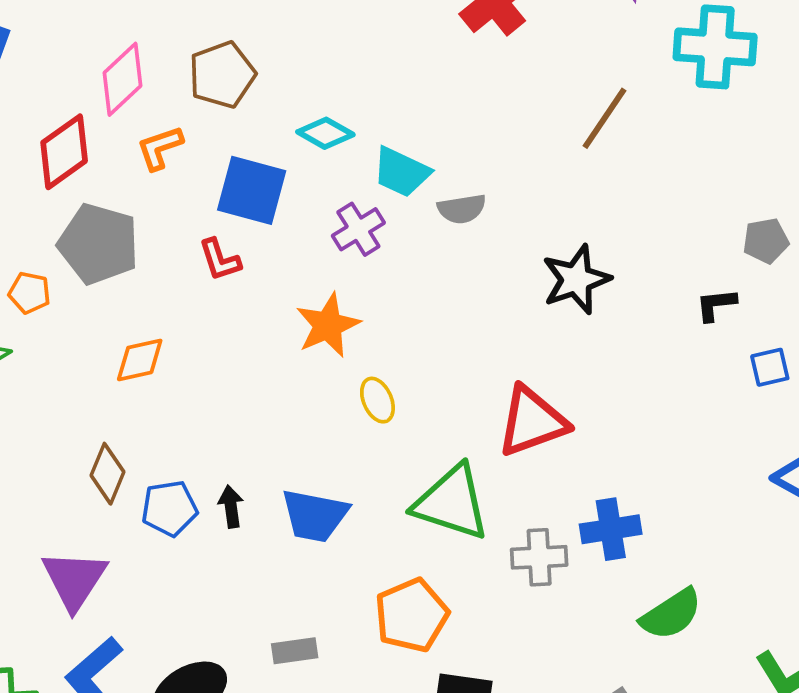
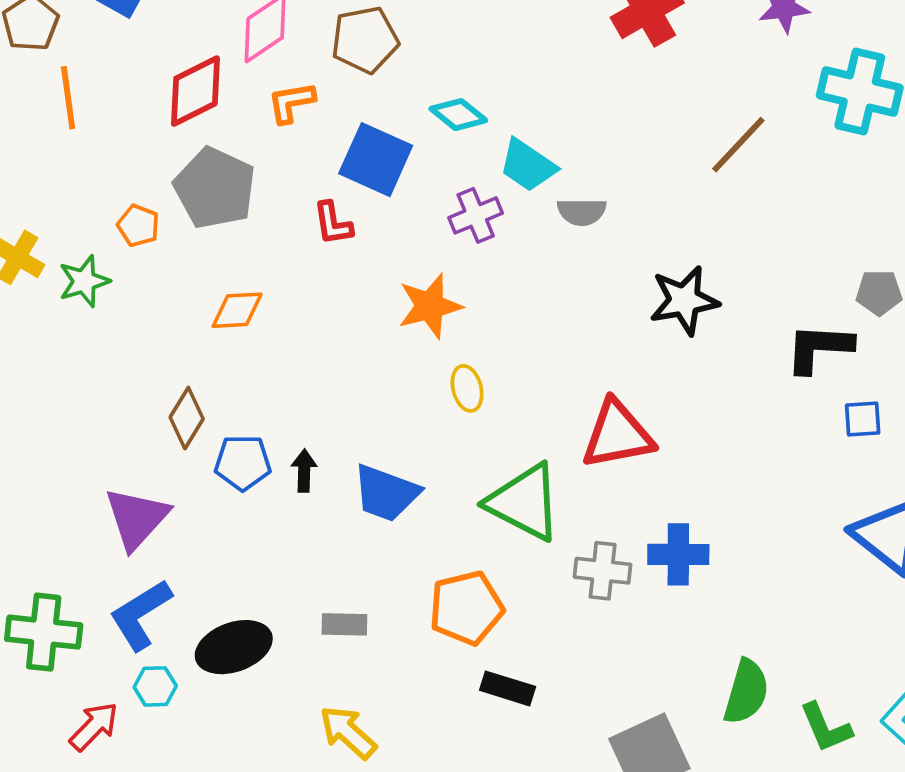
black L-shape: (716, 305) -> (819, 348), size x1.6
green semicircle: (671, 614) -> (746, 692), moved, turned -50

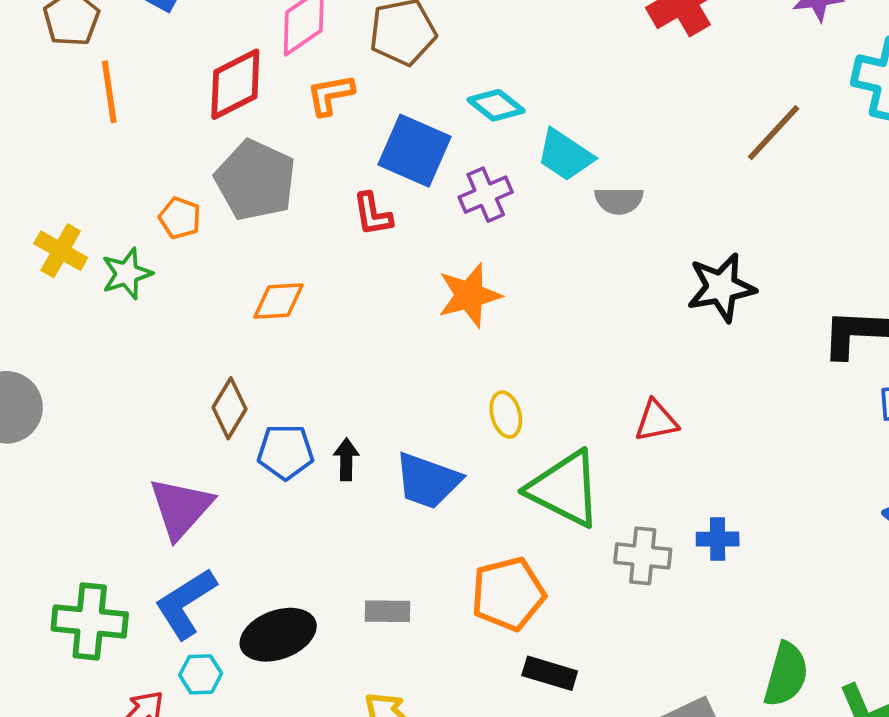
purple cross: (476, 215) -> (486, 195), moved
yellow ellipse: (467, 388) -> (506, 415), moved
red triangle: (617, 435) -> (656, 421), size x0.6
blue cross: (678, 554) -> (718, 539), size x0.7

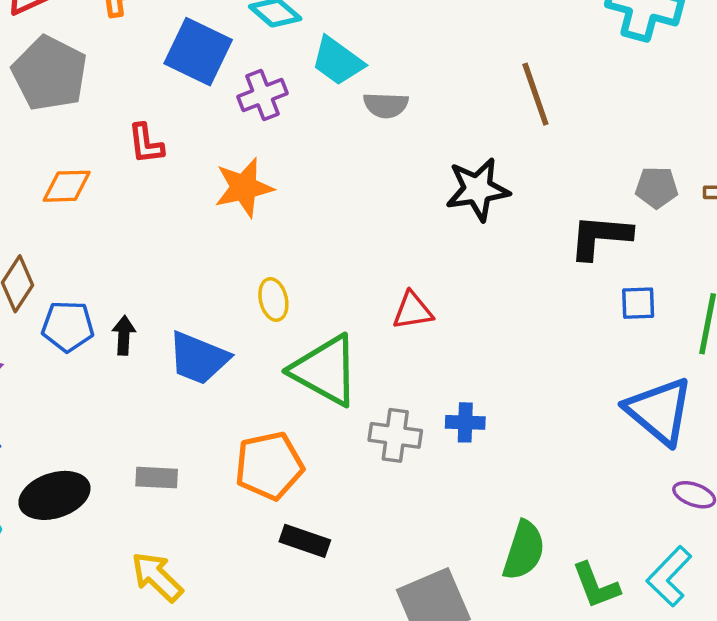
brown line: (774, 133) -> (535, 94), moved, turned -64
red L-shape: (373, 214) -> (146, 144), moved

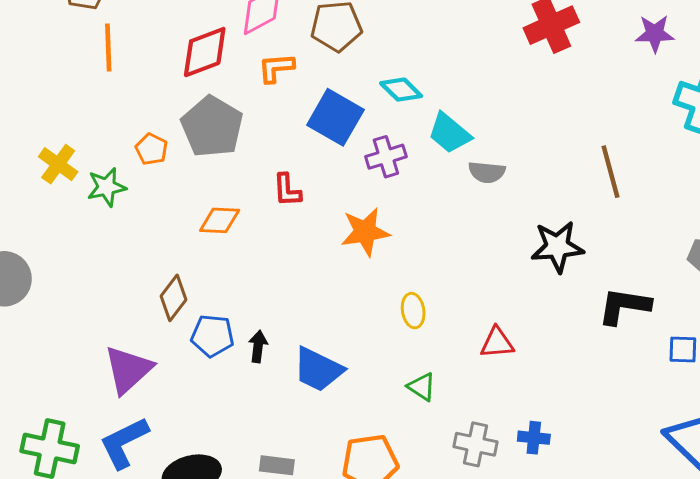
black L-shape: (600, 237) -> (624, 306), moved
yellow ellipse: (273, 299) -> (413, 311), moved
green triangle: (325, 370) -> (422, 387), size x0.5

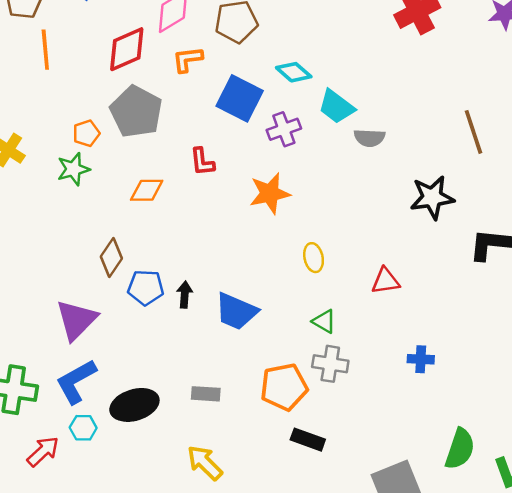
orange pentagon: (151, 149) -> (86, 133), turned 30
green star: (106, 187) -> (73, 169), moved
gray cross: (476, 444) -> (330, 364), moved

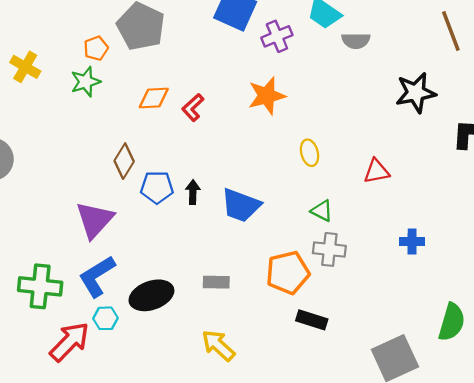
red L-shape: (202, 162) -> (193, 107), moved, turned 56
red arrow: (43, 451) -> (69, 342), size x1.4

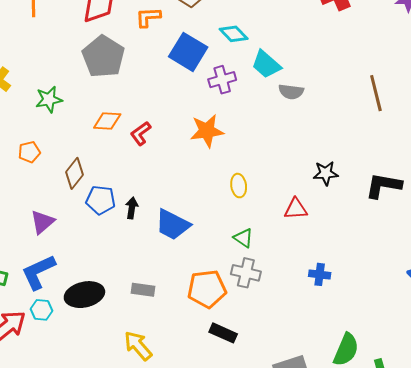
orange pentagon: (96, 48) -> (29, 152), moved
black star: (416, 93) -> (326, 173), moved, size x0.7
purple triangle: (95, 220) -> (42, 222), size x0.7

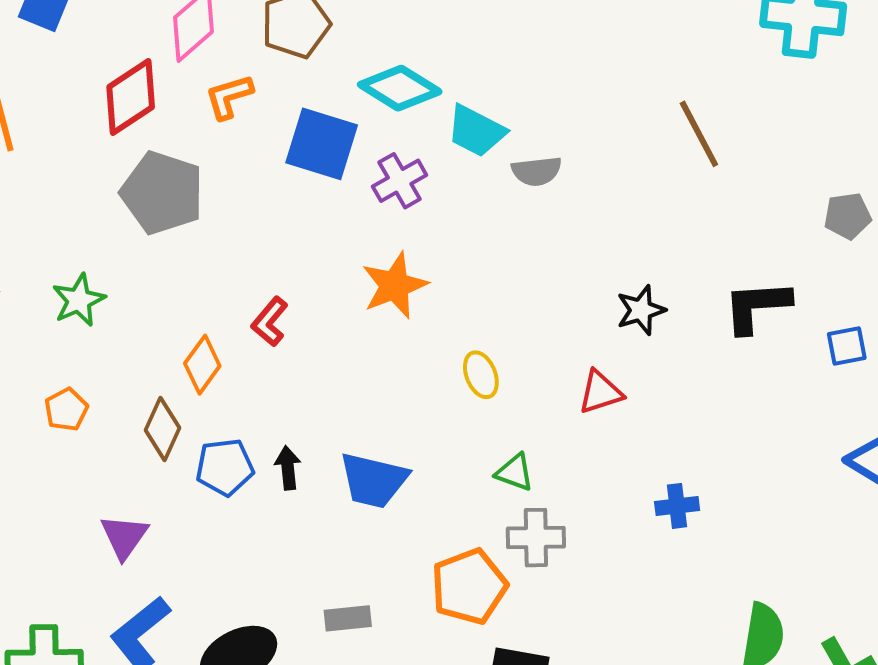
cyan diamond: (234, 34) -> (400, 88), size x1.4
orange diamond: (107, 121) -> (202, 365), moved, turned -44

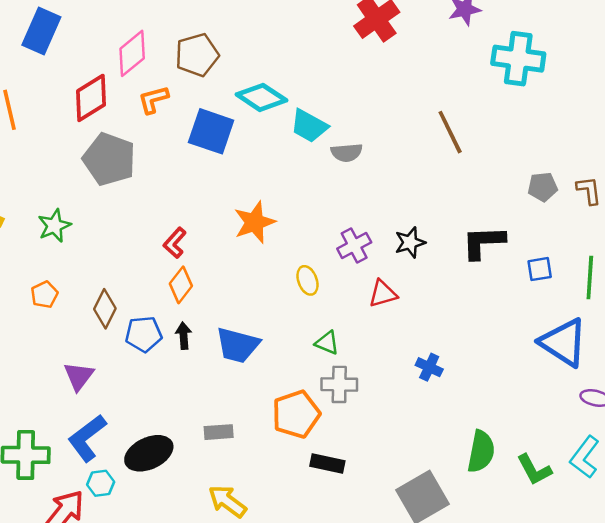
purple cross: (400, 181) -> (354, 246), moved
orange diamond: (202, 365) -> (181, 285), moved
blue cross: (677, 506) -> (429, 367), turned 30

